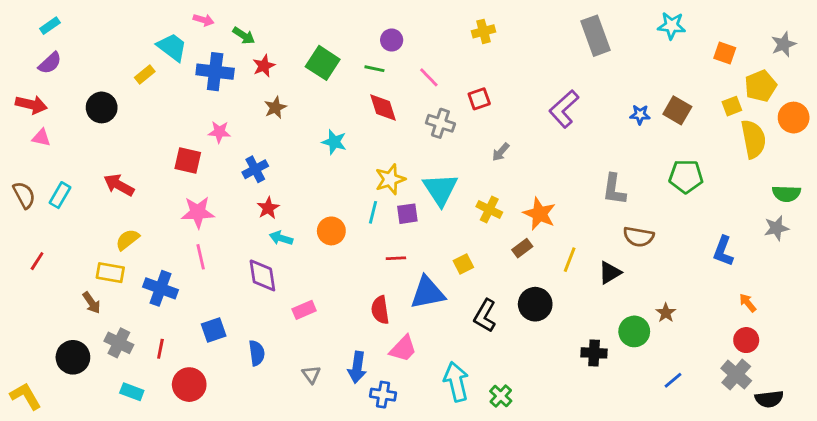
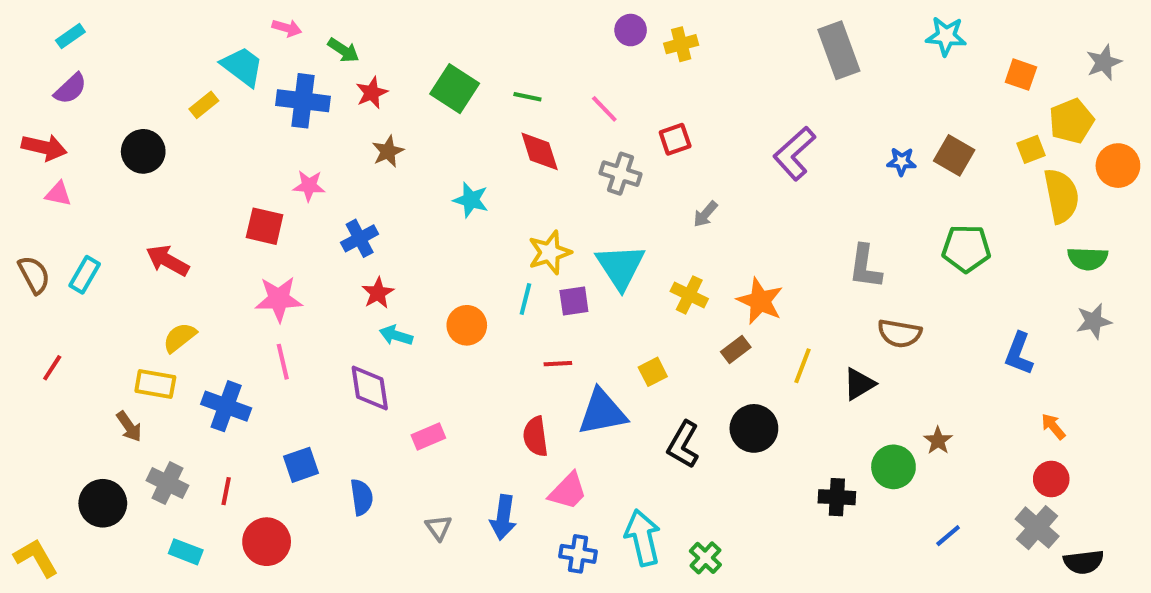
purple circle: (392, 40) -> (631, 30), moved
green semicircle: (786, 194) -> (1088, 259), moved
blue cross: (383, 395) -> (578, 554), moved

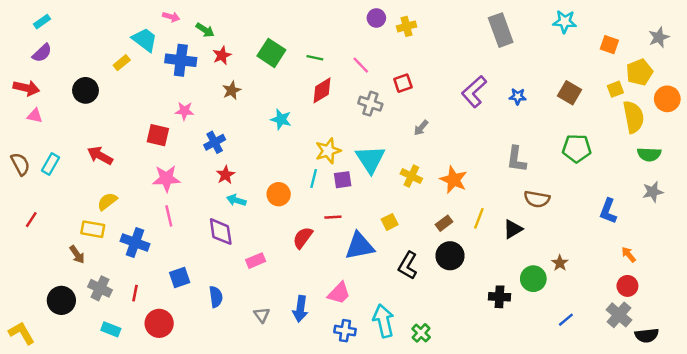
red diamond: (540, 151) -> (322, 90), turned 76
blue star: (902, 161) -> (518, 96), moved
brown rectangle: (736, 350) -> (444, 223), moved
red semicircle: (536, 437) -> (303, 238), moved, turned 45

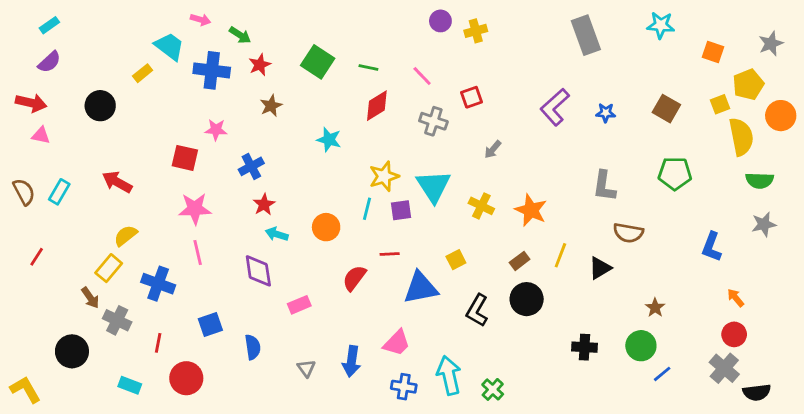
yellow rectangle: (93, 229) -> (109, 268), turned -60
green circle: (533, 279) -> (641, 346), moved
gray cross: (100, 288) -> (117, 320), moved

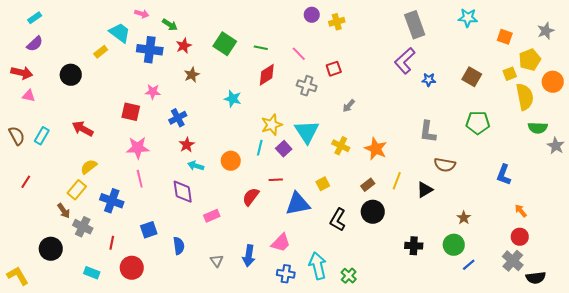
purple L-shape: (555, 107) -> (405, 61), moved
purple square: (401, 210) -> (284, 149), turned -35
gray star: (764, 224) -> (556, 146), moved, turned -30

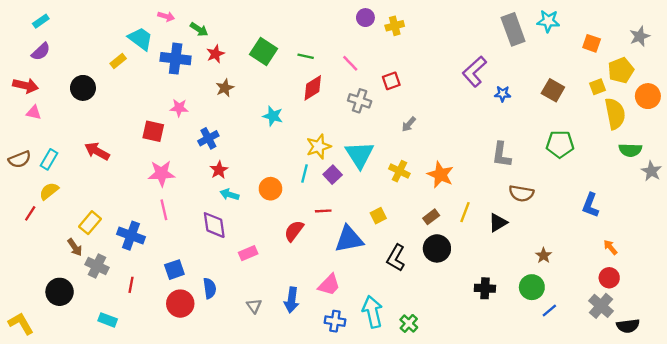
gray rectangle: (415, 25) -> (513, 29), moved
brown semicircle: (17, 136) -> (20, 159), turned 96
yellow semicircle: (89, 167) -> (49, 191), moved
red circle: (132, 268) -> (180, 304), moved

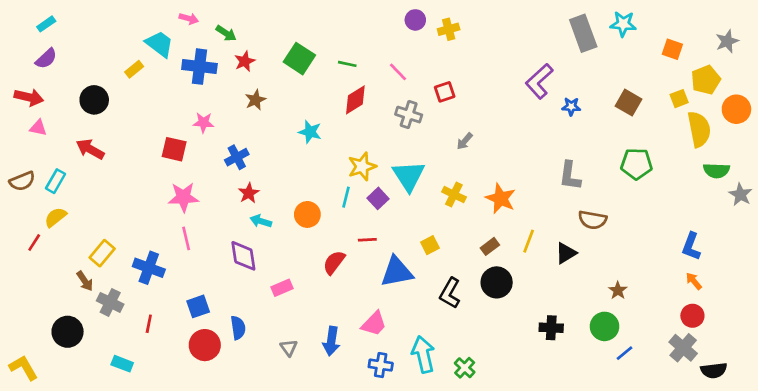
red arrow: (97, 151) -> (90, 149), moved
blue L-shape: (590, 205) -> (691, 246), moved

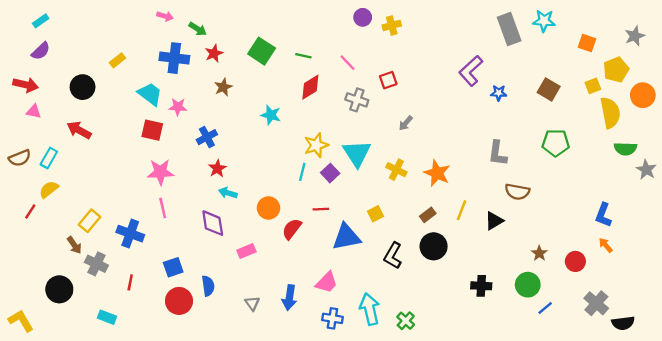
cyan trapezoid: (159, 44) -> (150, 94), moved
orange circle: (307, 214) -> (269, 208), moved
red circle: (692, 316) -> (575, 261), moved

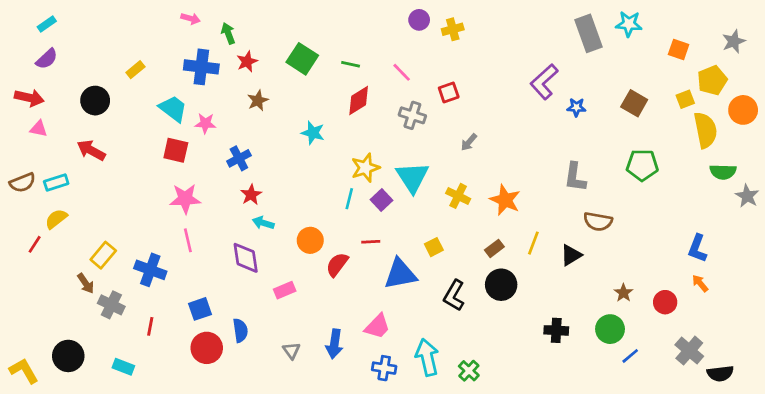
green arrow: (198, 29) -> (228, 33), turned -144
cyan rectangle: (49, 158) -> (56, 183), turned 42
black circle: (59, 289) -> (68, 356), moved

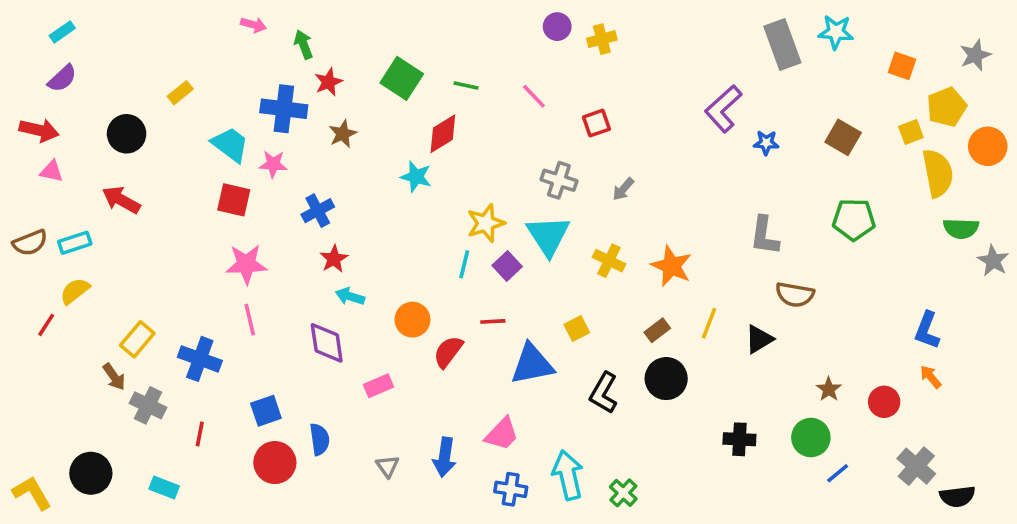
blue cross: (201, 67) -> (284, 109), moved
red diamond: (359, 101) -> (443, 134), moved
gray cross: (412, 115) -> (559, 180), moved

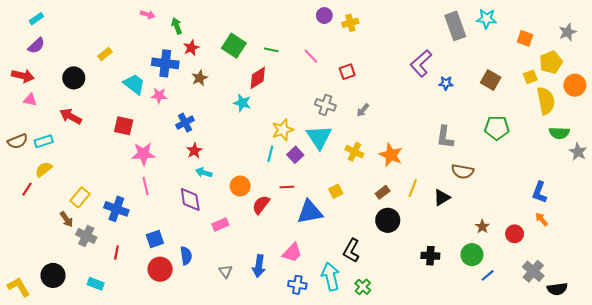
red square: (234, 200) -> (124, 126), moved
black L-shape: (604, 393) -> (351, 250), moved

